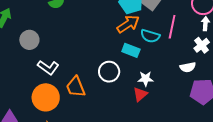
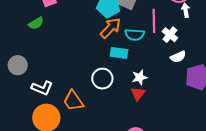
white cross: (202, 45) -> (170, 35), moved

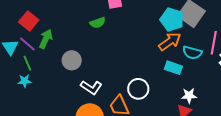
white circle: (102, 79) -> (138, 89), moved

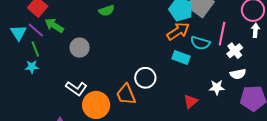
green arrow: (46, 39) -> (54, 25), turned -84
white L-shape: (91, 87) -> (76, 88), moved
white star: (189, 96) -> (217, 87), moved

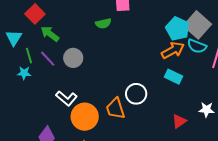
purple line: (36, 30) -> (48, 59), moved
cyan semicircle: (200, 43) -> (197, 46), moved

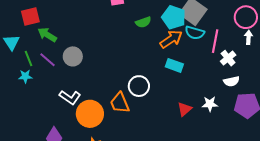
red square: (35, 14) -> (30, 17), turned 36
green semicircle: (103, 23) -> (143, 22), moved
white star: (207, 110) -> (210, 104), moved

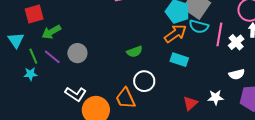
green semicircle: (143, 22) -> (135, 52), moved
green arrow: (47, 35) -> (51, 32), turned -60
white cross: (228, 58) -> (236, 42), moved

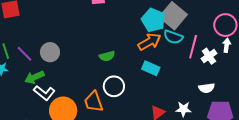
green arrow: (51, 32) -> (34, 77), moved

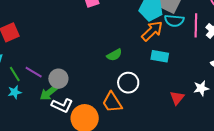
gray circle: (50, 52) -> (58, 79), moved

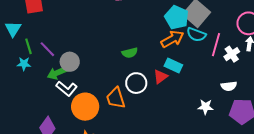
red triangle: (177, 98) -> (160, 77), moved

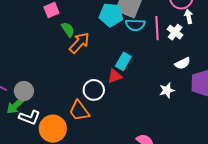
orange arrow: (172, 39) -> (79, 43), moved
green semicircle: (130, 53) -> (68, 29), moved, turned -91
cyan rectangle: (173, 65) -> (123, 61), turned -66
red triangle: (160, 77) -> (115, 76), turned 35

